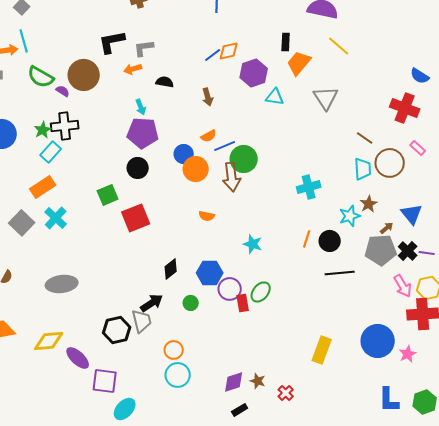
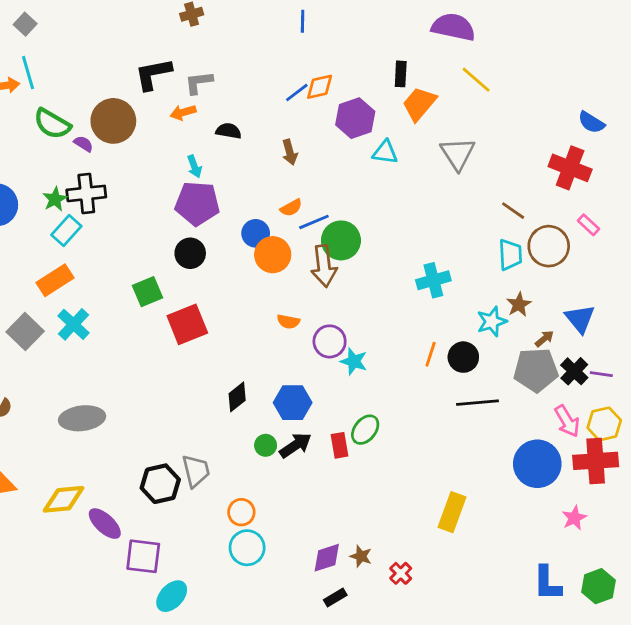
purple circle: (230, 289) -> (330, 341), moved
black arrow: (152, 303) -> (295, 445), moved
blue circle: (378, 341) -> (537, 464), moved

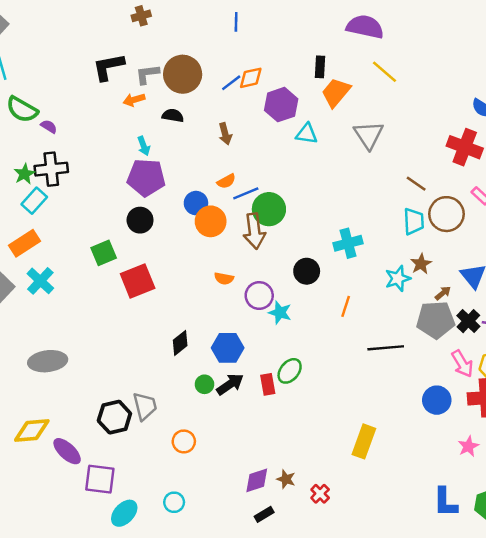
brown circle: (113, 121) -> (183, 74), moved
black circle: (463, 357) -> (307, 271), moved
blue circle: (537, 464) -> (437, 400), size x0.7
cyan circle: (247, 548) -> (174, 502), moved, size x0.7

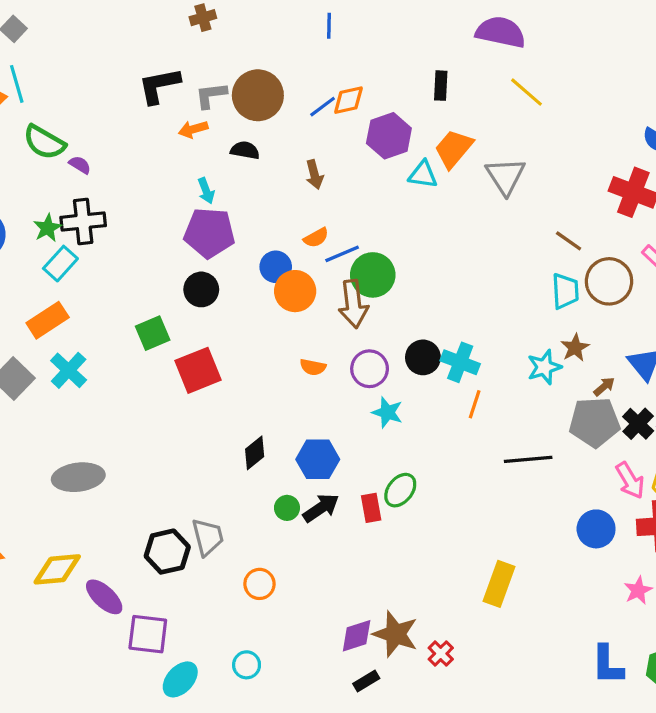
orange trapezoid: (336, 92) -> (454, 149), moved
cyan cross: (348, 243) -> (460, 362), moved, turned 36
purple circle: (259, 296) -> (370, 369), moved
brown star: (286, 479) -> (395, 634), size x1.8

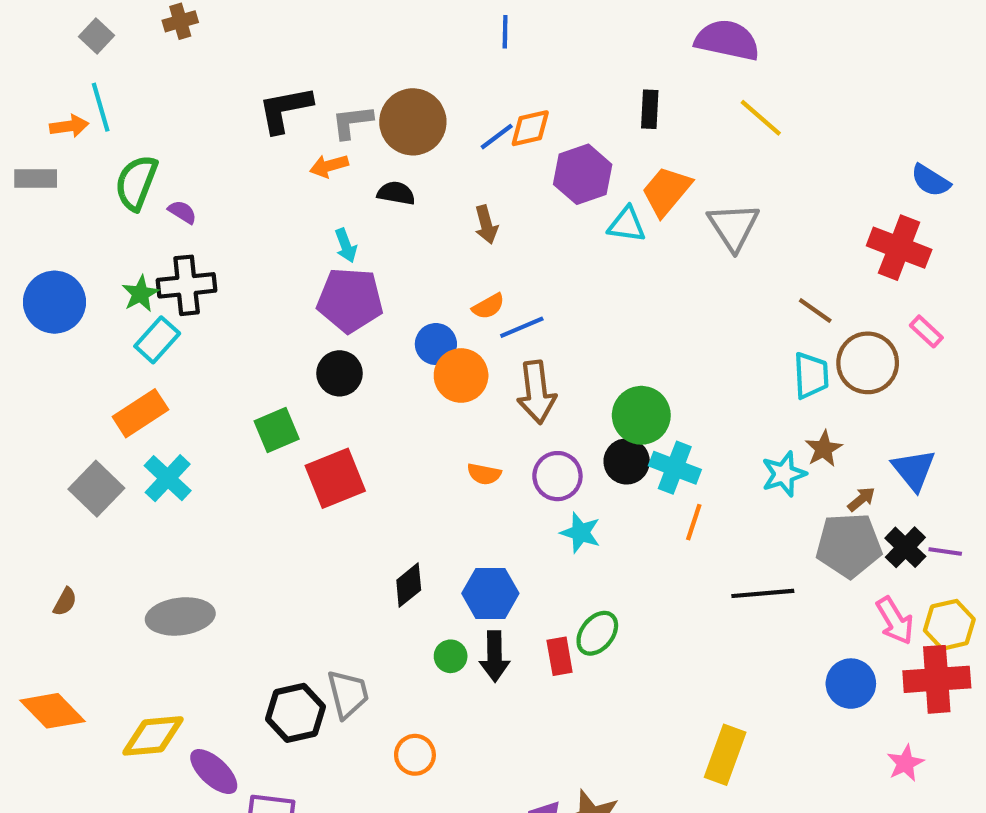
brown cross: (203, 18) -> (180, 21), moved
green semicircle: (44, 142) -> (136, 183), turned 81
green circle: (373, 275) -> (641, 415), moved
black arrow: (321, 508) -> (495, 656), turned 123

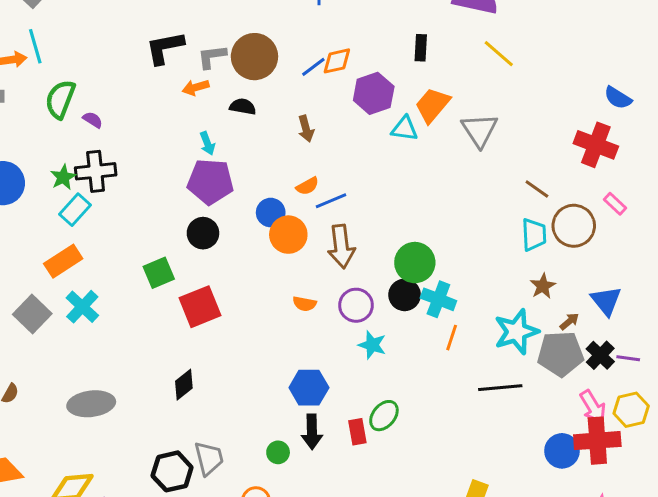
cyan star: (784, 474) -> (516, 332), moved, size x1.4
black diamond: (409, 585) -> (184, 385), moved
green circle: (451, 656) -> (278, 452), moved
red cross: (937, 679) -> (597, 441), moved

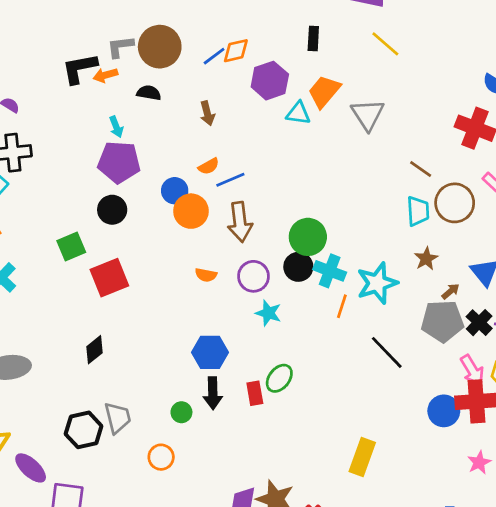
black L-shape: (165, 48) -> (80, 68), moved
cyan star: (516, 332) -> (377, 283), moved
black line: (500, 388) -> (387, 352), turned 51

